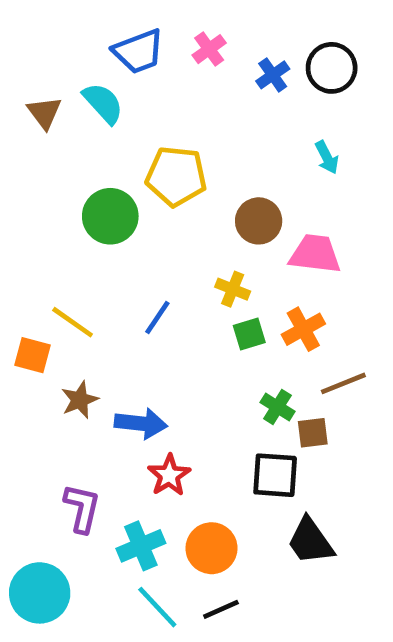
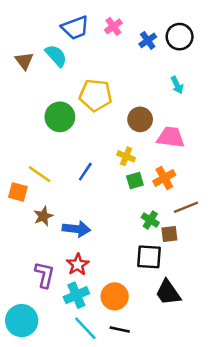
red star: (169, 475) -> (78, 265), moved
black line: (221, 609) -> (120, 329), turned 36

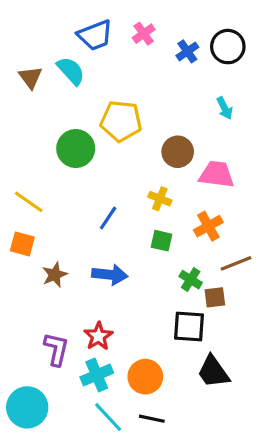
yellow line: (39, 174) -> (29, 202), moved
green square: (135, 181) -> (161, 241), moved, turned 30
blue arrow: (76, 229) -> (110, 275), moved

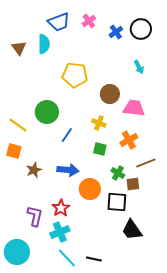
cyan semicircle: (71, 71) -> (44, 44), turned 42
green circle: (76, 148) -> (47, 112), moved
orange circle: (145, 377) -> (90, 189), moved

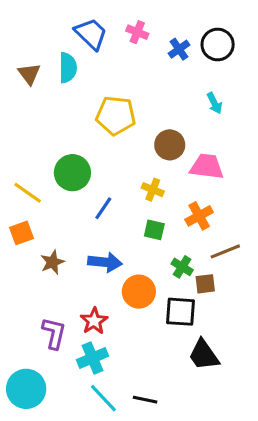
pink cross: (89, 21) -> (137, 32), turned -32
blue trapezoid: (59, 22) -> (91, 34), turned -115
orange square: (14, 151) -> (21, 233), turned -35

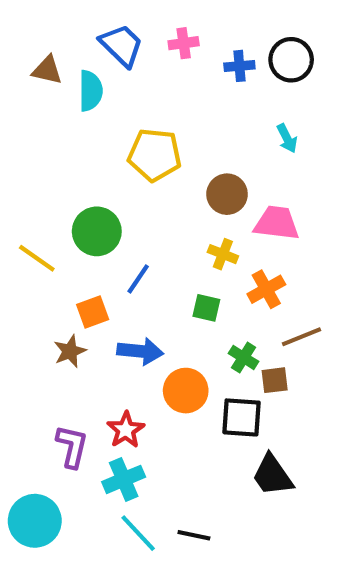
pink cross: (137, 32) -> (184, 43), turned -30
blue cross: (179, 49) -> (239, 66), turned 30
brown triangle: (29, 74) -> (47, 70), moved, turned -40
yellow cross: (153, 190) -> (223, 254), moved
orange square: (21, 233) -> (93, 312), moved

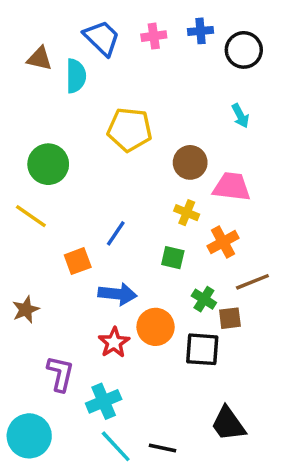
blue cross: (239, 66) -> (201, 31), moved
green circle: (97, 231) -> (48, 164), moved
brown star: (70, 351) -> (26, 310), moved
red star: (126, 430) -> (114, 342), moved
black trapezoid: (273, 475) -> (228, 424), moved

